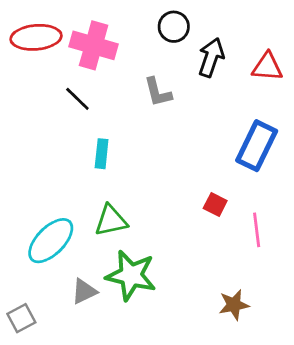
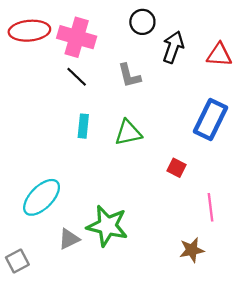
black line: (77, 99) -> (77, 77), moved
green triangle: (111, 221) -> (128, 133), moved
pink line: (257, 230) -> (210, 207), moved

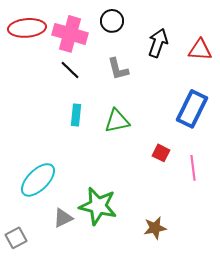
black circle: (142, 22) -> (112, 21), moved
pink line: (210, 207) -> (193, 168), moved
brown star: (192, 250) -> (155, 228), moved

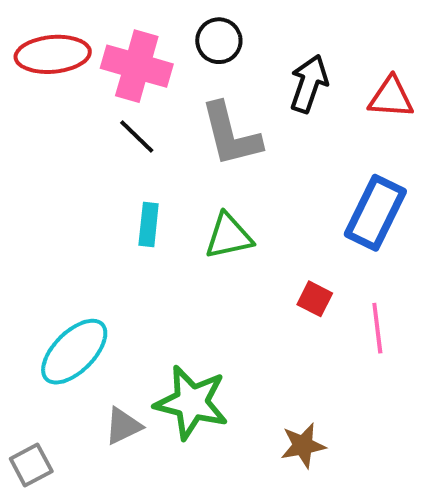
gray L-shape: (118, 69) -> (231, 135), size x1.5

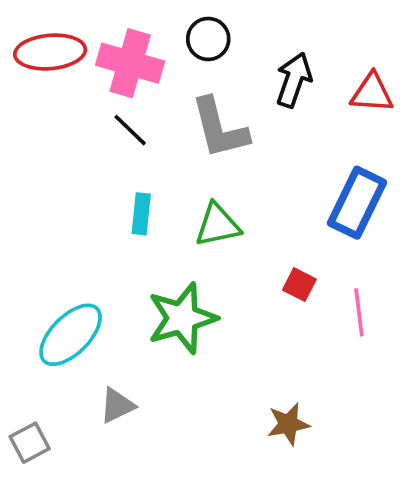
green star: (192, 402) -> (182, 318), moved, turned -30

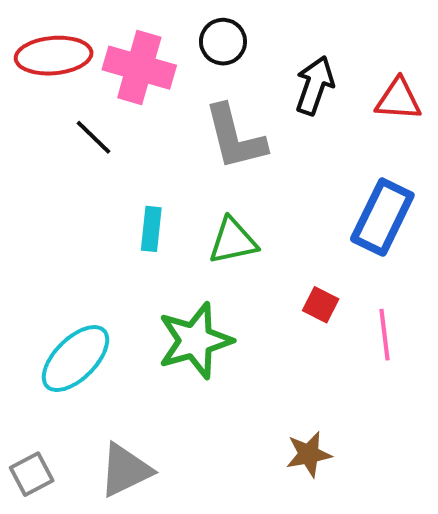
black line: (130, 130) -> (93, 137), moved
gray triangle: (117, 405) -> (125, 470), moved, size x1.4

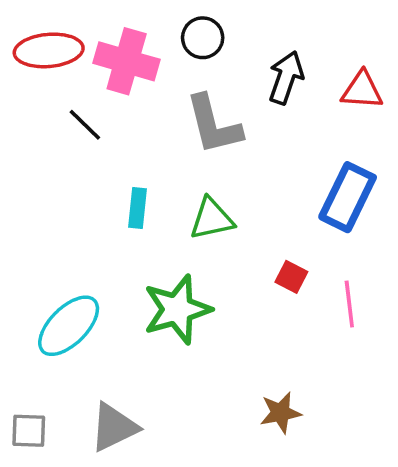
gray square: (32, 474) -> (29, 431), turned 30

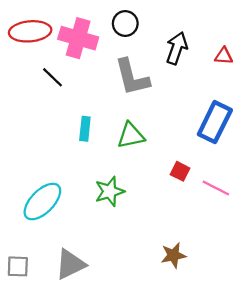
red triangle: (362, 90) -> (224, 56), size x0.7
pink line: (349, 304) -> (216, 188), turned -56
green star: (177, 309) -> (110, 191), size x0.7

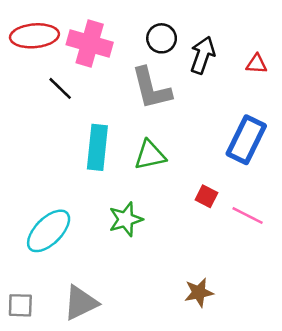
black circle: (125, 24) -> (162, 38), moved
cyan rectangle: (85, 129) -> (97, 147), size x1.6

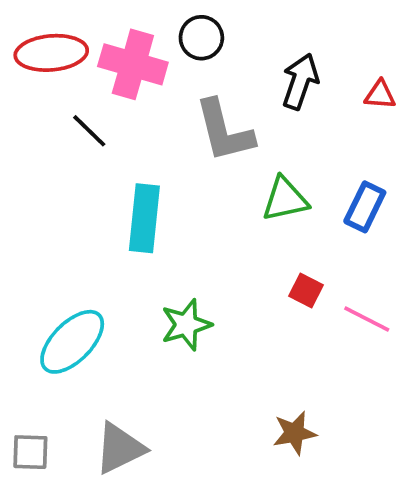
black circle: (162, 38) -> (201, 38), moved
blue rectangle: (246, 140) -> (365, 207), size x0.7
green triangle: (150, 155) -> (285, 199), moved

